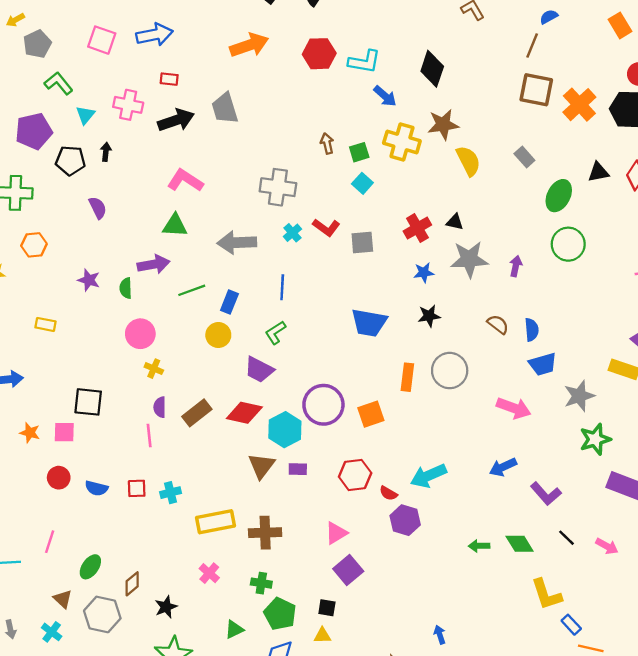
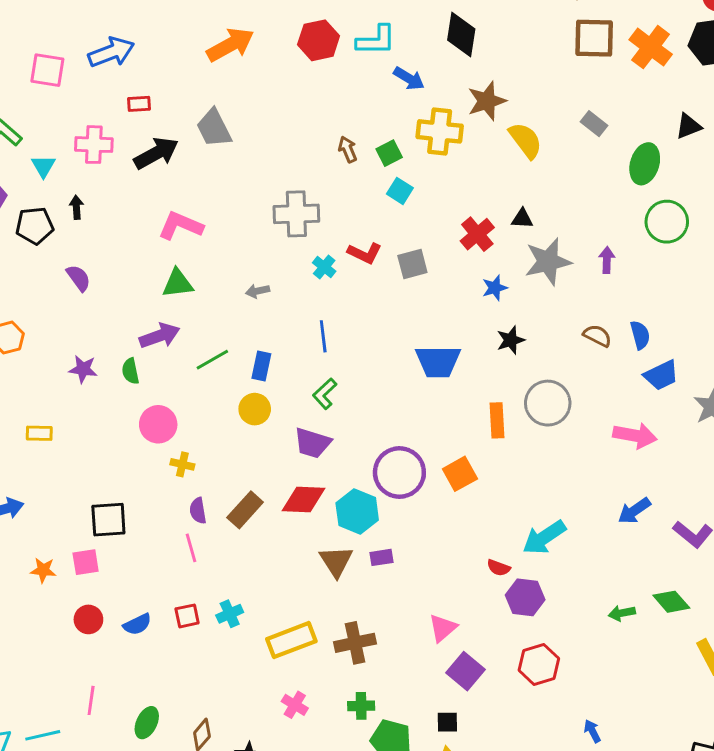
gray arrow: (237, 243) -> (258, 291), size x0.5
red hexagon: (355, 475) -> (539, 664), moved
blue semicircle: (96, 488) -> (137, 624), turned -30

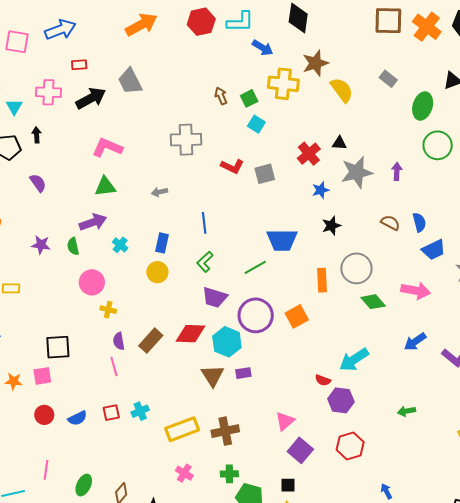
cyan cross: (324, 267) -> (120, 245), moved
green line: (212, 360) -> (255, 267), moved
purple trapezoid: (312, 443) -> (215, 297), moved
green diamond: (671, 602) -> (373, 302), moved

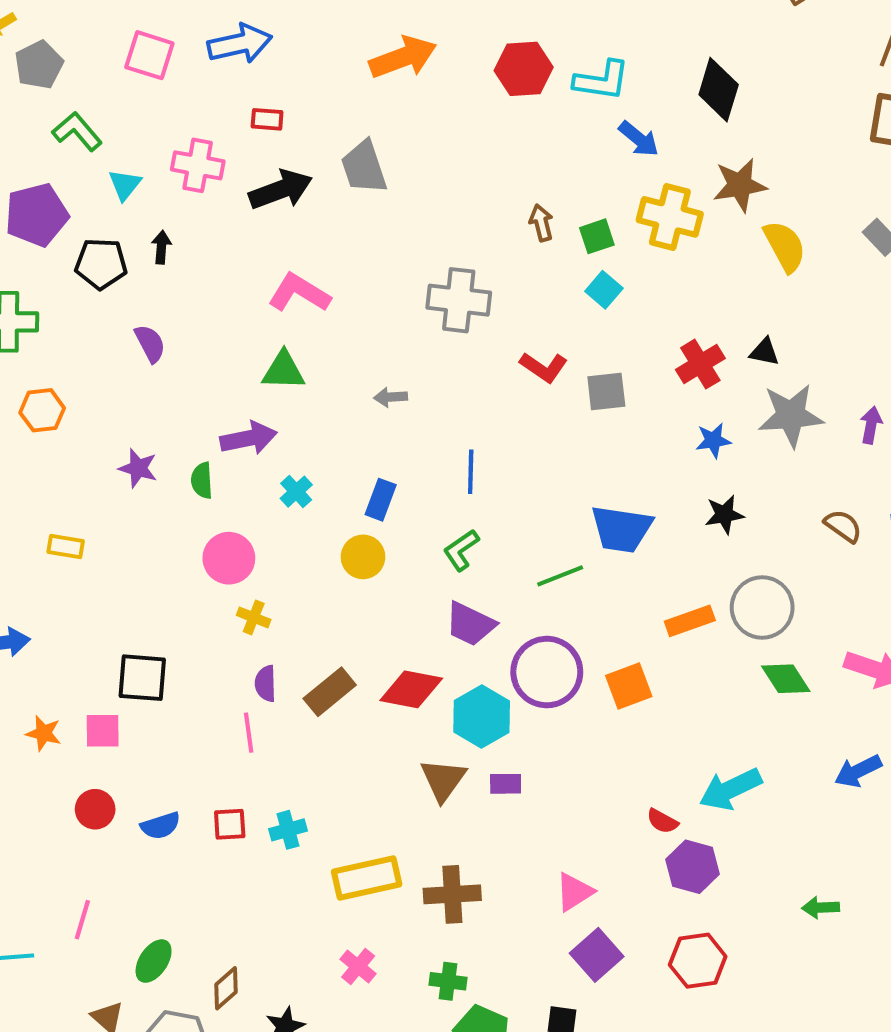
orange rectangle: (322, 280) -> (690, 621), turned 65

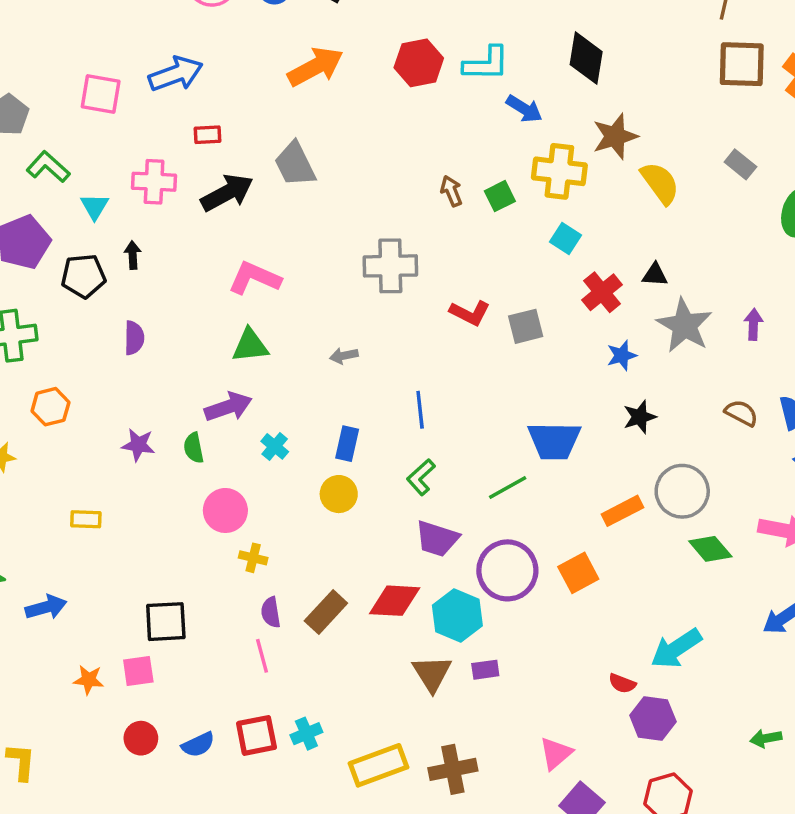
cyan square: (604, 290) -> (565, 238), moved
purple semicircle: (150, 344) -> (134, 338), turned 36
gray star: (791, 415) -> (684, 325), turned -30
red square: (230, 824) -> (256, 735), size x1.4

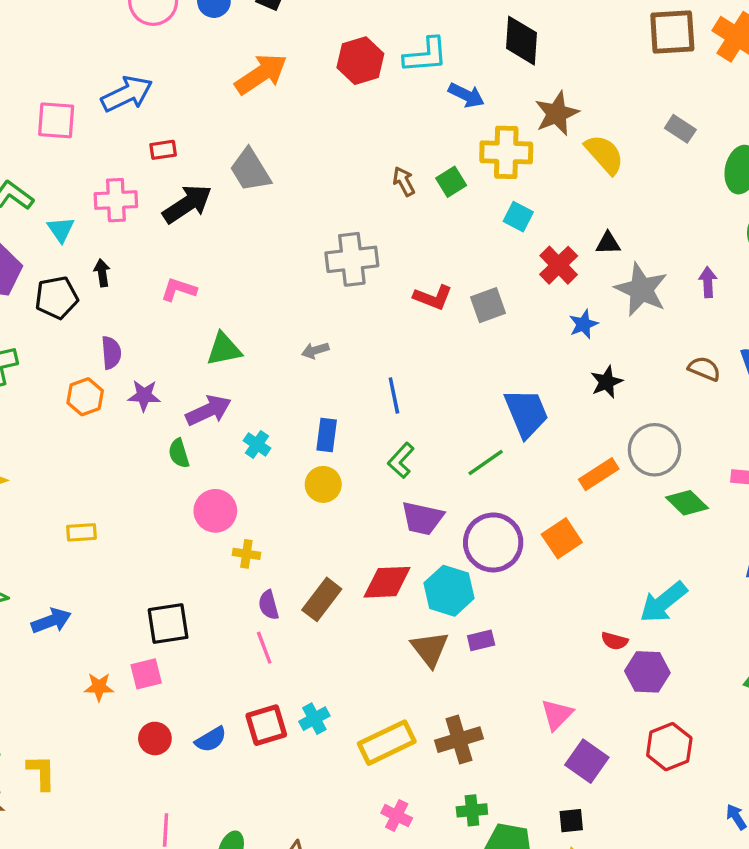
pink L-shape: (254, 278) -> (179, 290), moved, size x0.7
orange hexagon: (50, 407) -> (85, 397), moved
blue trapezoid: (554, 441) -> (526, 413), turned -108
purple star: (138, 445) -> (144, 396), moved

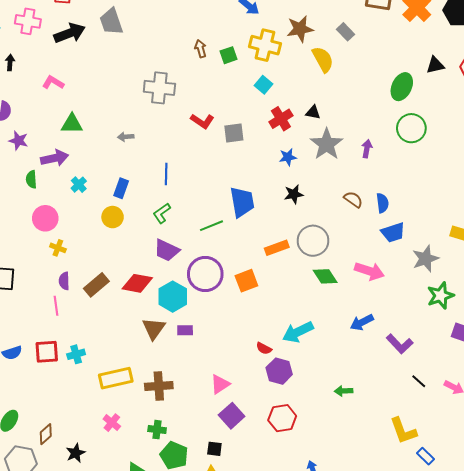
gray rectangle: (680, 129) -> (346, 32), moved

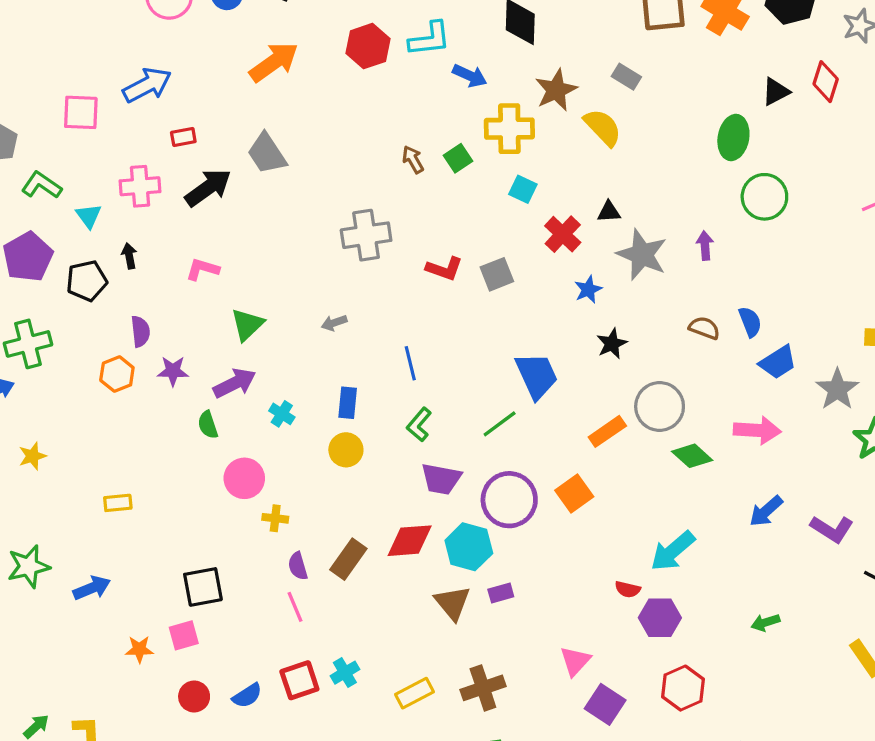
green triangle: (72, 124) -> (247, 325), turned -30
yellow rectangle: (116, 378) -> (414, 693), size x0.7

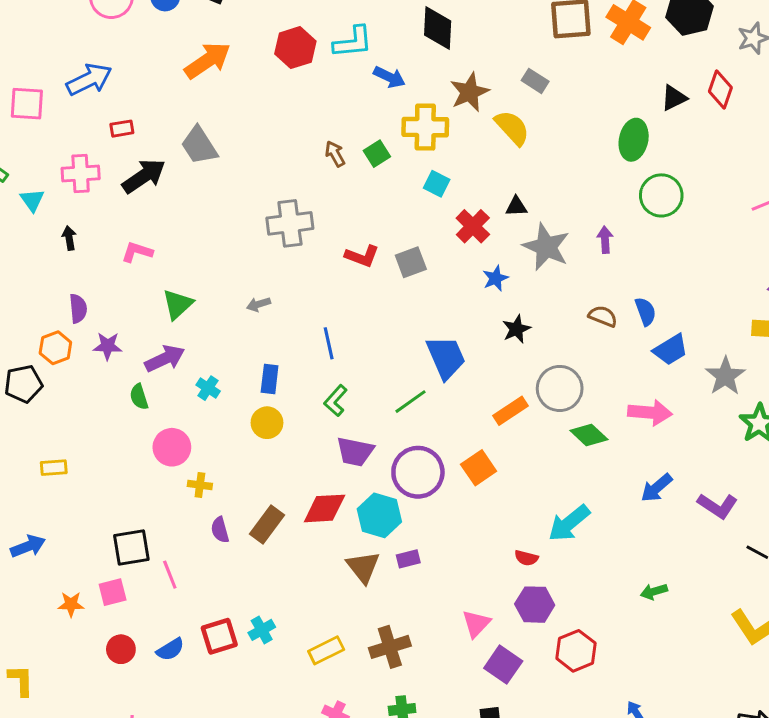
black pentagon: (87, 281) -> (23, 384), moved
pink line: (295, 607) -> (170, 575), moved
purple hexagon: (660, 618) -> (535, 605), moved

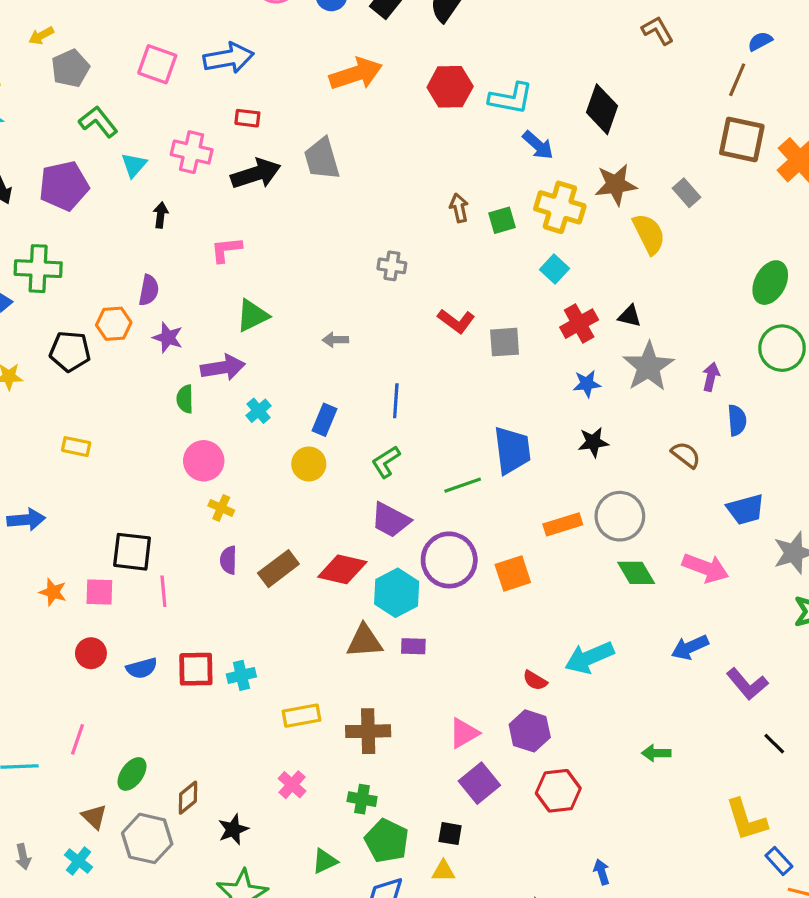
gray cross: (290, 223) -> (392, 266), size x0.6
pink L-shape: (137, 252) -> (226, 250), turned -40
blue semicircle: (645, 311) -> (737, 420), moved
brown triangle: (363, 567) -> (364, 641), turned 48

